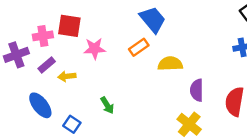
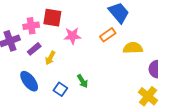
yellow arrow: (67, 76) -> (50, 58), turned -56
blue square: (72, 124) -> (60, 89), moved

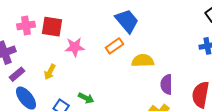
pink cross: (31, 26) -> (26, 25), moved
purple rectangle: (34, 49) -> (17, 74), moved
green arrow: (83, 81) -> (86, 98), turned -32

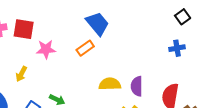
yellow semicircle: (143, 61) -> (110, 84), moved

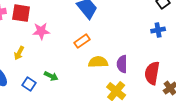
orange rectangle: (85, 48) -> (82, 41), moved

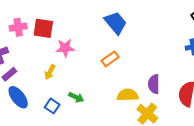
yellow arrow: (19, 53) -> (50, 72), moved
yellow semicircle: (98, 62) -> (128, 95), moved

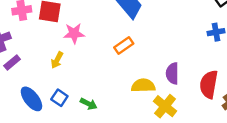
blue ellipse: (18, 97) -> (31, 99), moved
green arrow: (76, 97) -> (89, 104), moved

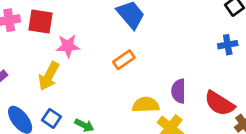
yellow arrow: (57, 60) -> (49, 76), size x1.5
red semicircle: (209, 84) -> (219, 103), turned -68

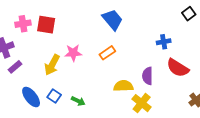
blue cross: (228, 45) -> (164, 42), moved
pink star: (68, 46) -> (73, 53), moved
red semicircle: (219, 103) -> (178, 68), moved

